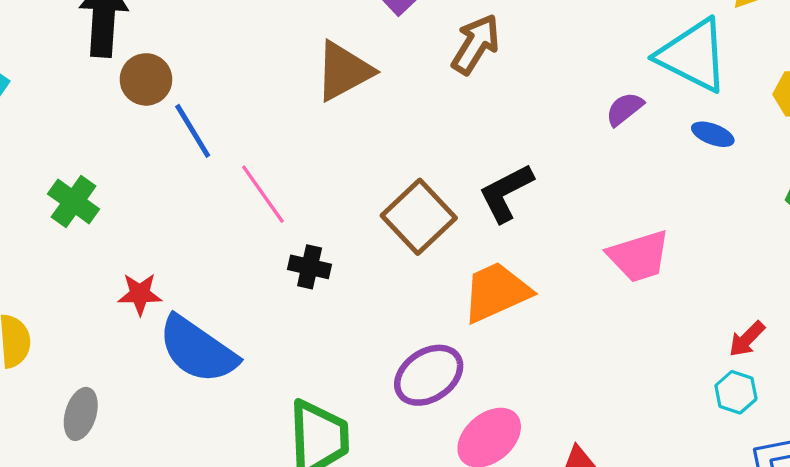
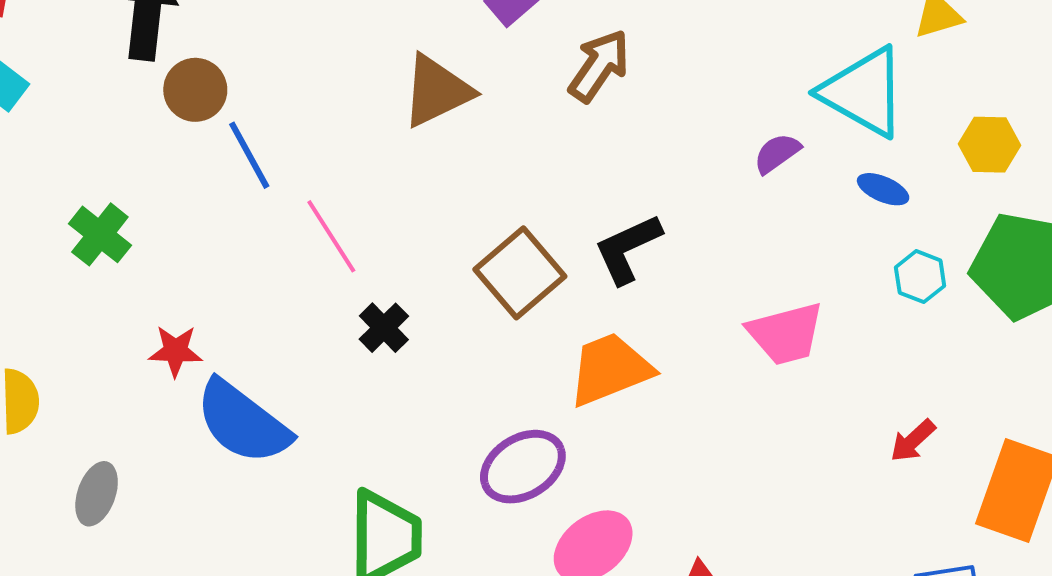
black cross: (310, 267) -> (384, 328), turned 30
cyan hexagon: (736, 392) -> (920, 277), moved

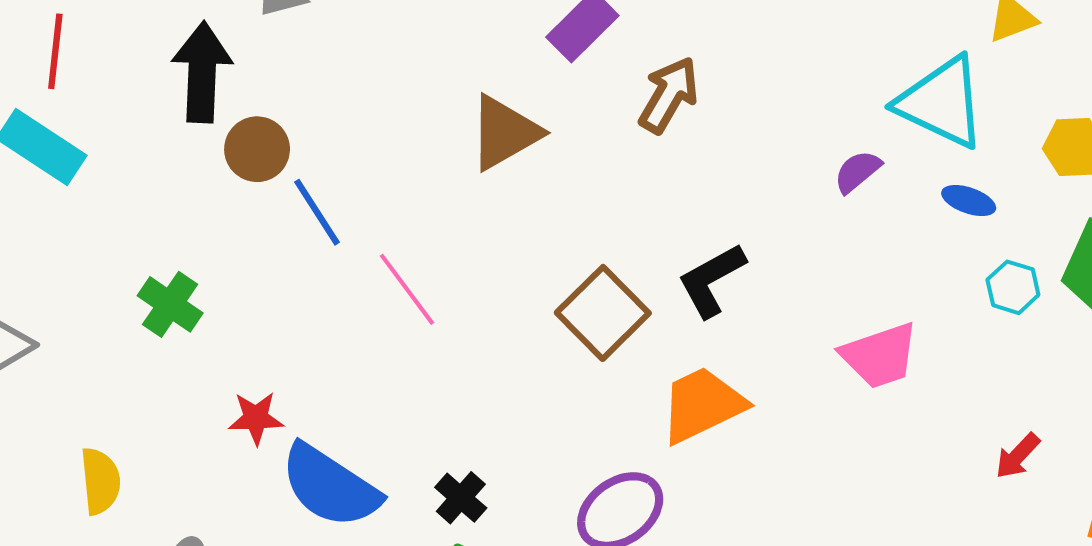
black cross: (384, 328) -> (461, 498), moved

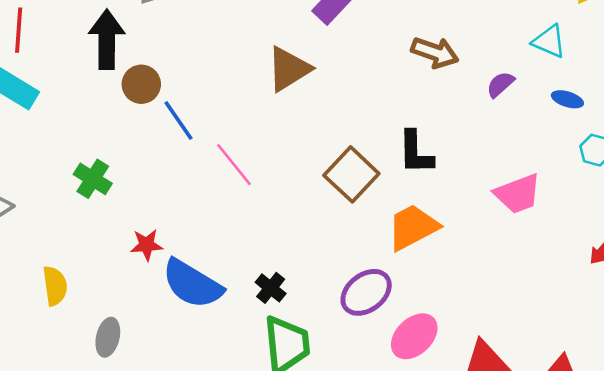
brown arrow: (669, 95) -> (435, 52), moved, turned 81
cyan triangle: (941, 102) -> (549, 41), size x0.6
black L-shape: (712, 280) -> (416, 152), turned -60

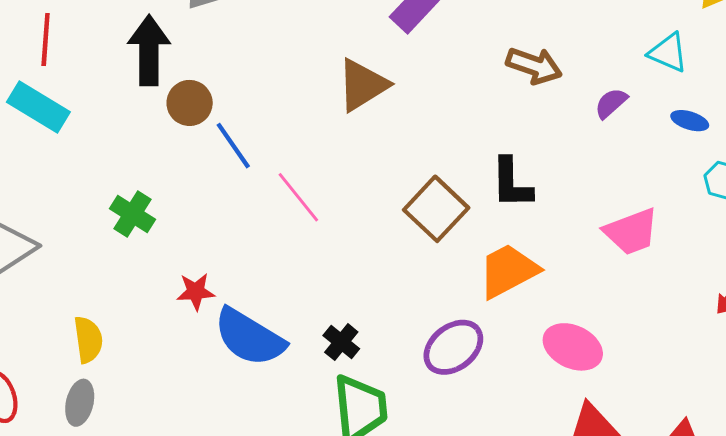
pink ellipse: (414, 336) -> (573, 347), moved, turned 69
gray ellipse: (108, 337) -> (80, 403), moved

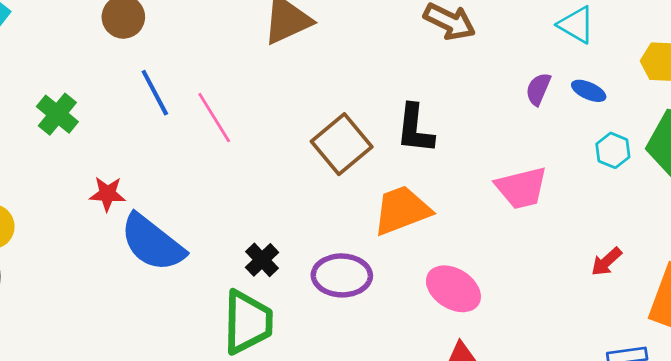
purple semicircle: (611, 103) -> (538, 89), moved, turned -32
blue line: (233, 146) -> (155, 93), moved
black cross: (341, 342) -> (262, 260), moved
purple ellipse: (453, 347) -> (342, 275), turned 32

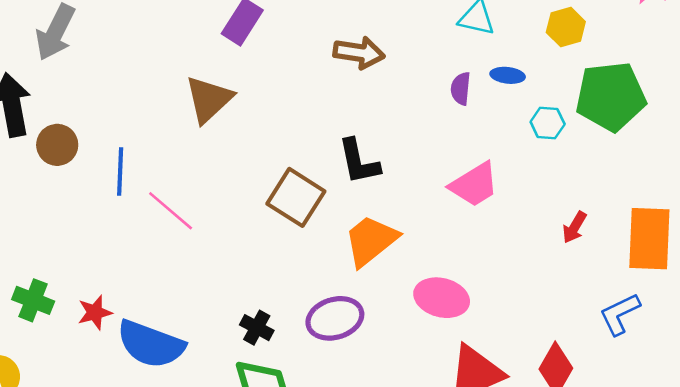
blue line: (155, 93) -> (120, 171), moved, turned 48
green cross: (57, 114) -> (33, 300), moved

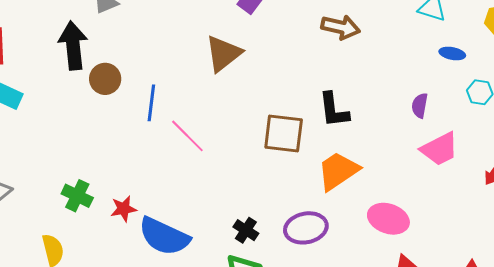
purple semicircle: (461, 89) -> (420, 106), moved
pink trapezoid: (474, 185) -> (440, 149), moved
brown square: (296, 197) -> (284, 134), turned -30

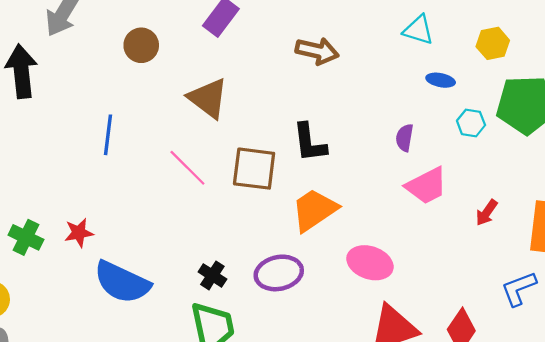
brown triangle: (223, 53) -> (208, 98), moved, turned -45
brown circle: (105, 79) -> (141, 45), moved
pink line: (187, 136) -> (187, 168), moved
red star: (124, 209) -> (79, 233), moved

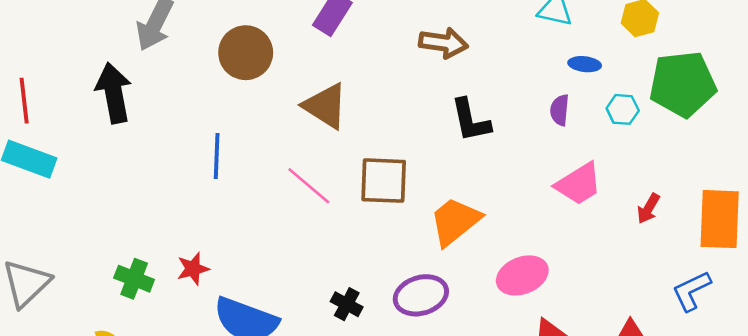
brown circle: (141, 45) -> (246, 53), size x1.4
purple semicircle: (405, 138) -> (560, 110), moved
black L-shape: (310, 143) -> (471, 120), moved
pink ellipse: (370, 263) -> (522, 275), turned -36

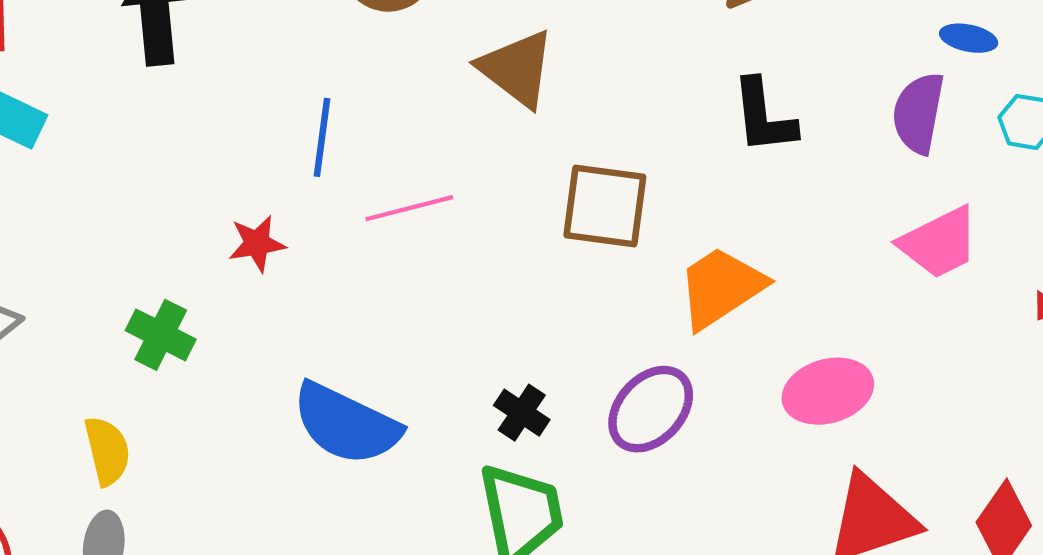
purple semicircle: (560, 110) -> (918, 113), size x1.5
pink line: (309, 186) -> (409, 208), moved, turned -60
red star: (193, 269) -> (257, 244), moved
purple ellipse: (421, 295) -> (651, 409), turned -36

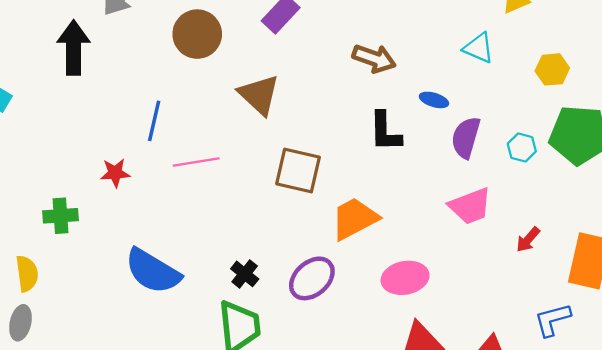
blue ellipse: (969, 38) -> (434, 100), moved
green cross: (161, 335) -> (61, 216), turned -36

